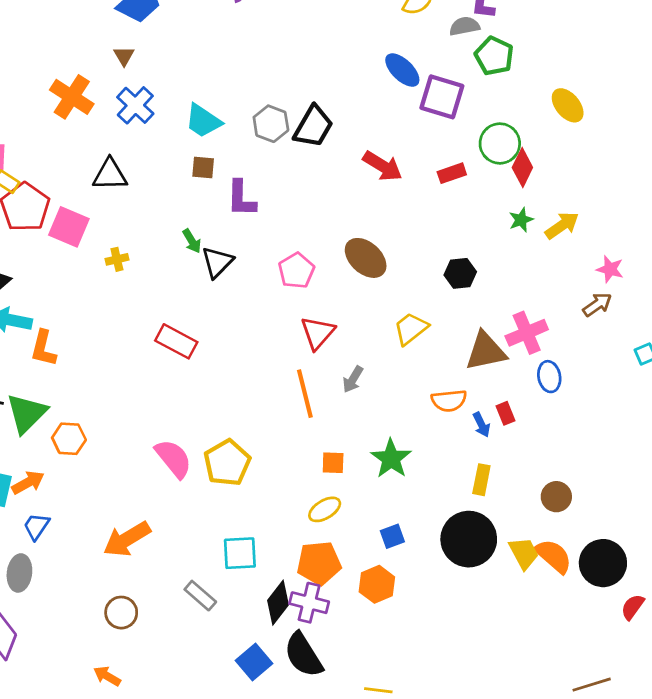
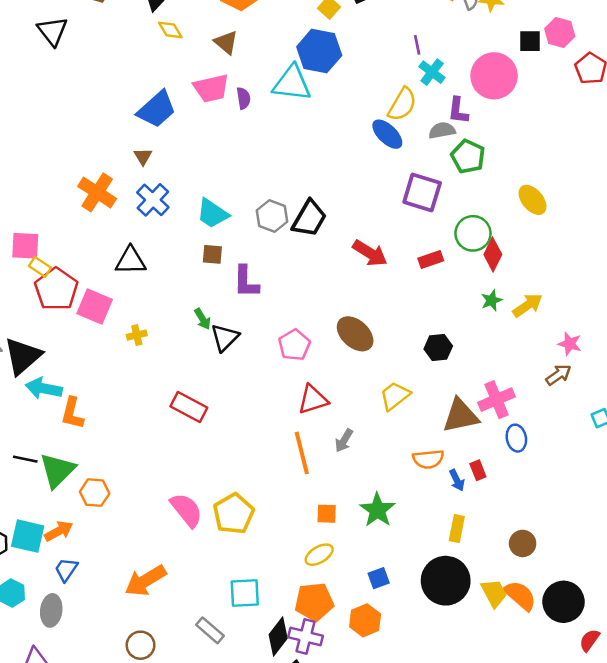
blue ellipse: (402, 70) -> (387, 134), moved
red triangle: (318, 333) -> (313, 400), turned 32

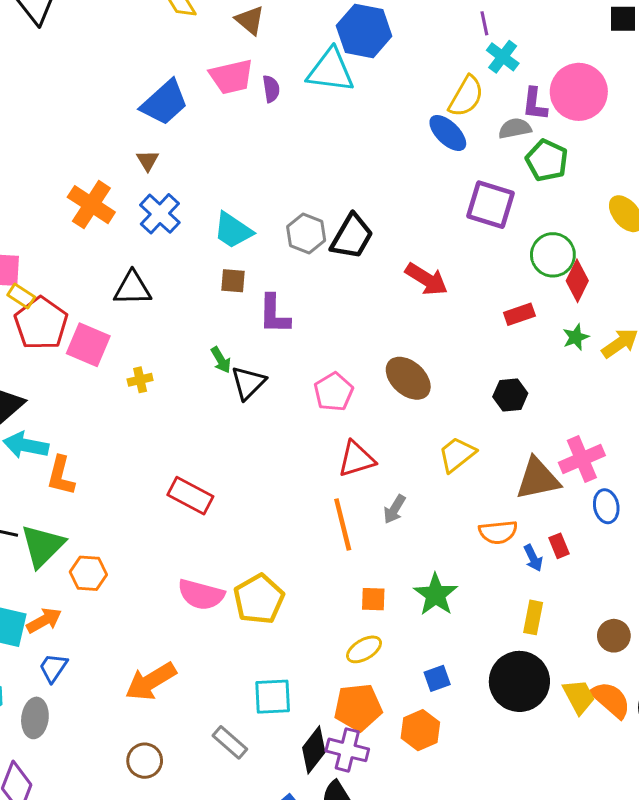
pink circle: (494, 76) -> (579, 92), moved
red rectangle: (431, 259) -> (519, 314), moved
red rectangle: (189, 407) -> (190, 496), moved
pink semicircle: (186, 510) -> (201, 595), turned 144

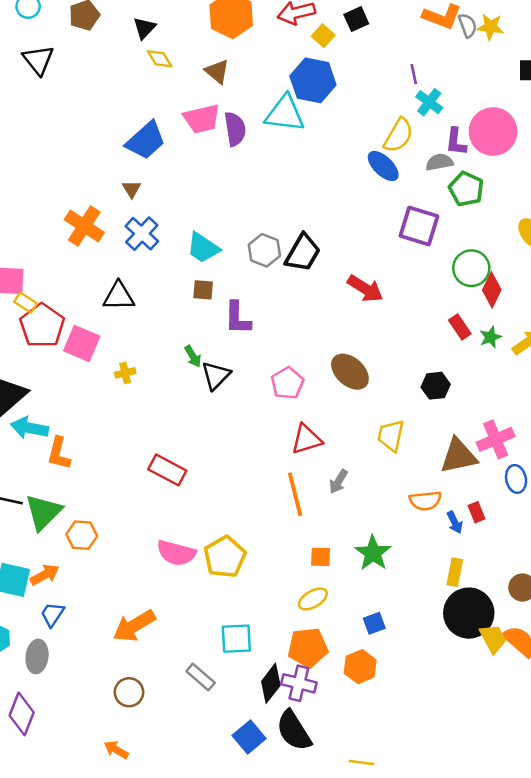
purple semicircle: (271, 89) -> (235, 129), size x1.5
red rectangle: (519, 314) -> (460, 327), moved, turned 75
yellow trapezoid: (457, 454) -> (391, 436), turned -40
black circle: (519, 681) -> (469, 613), moved

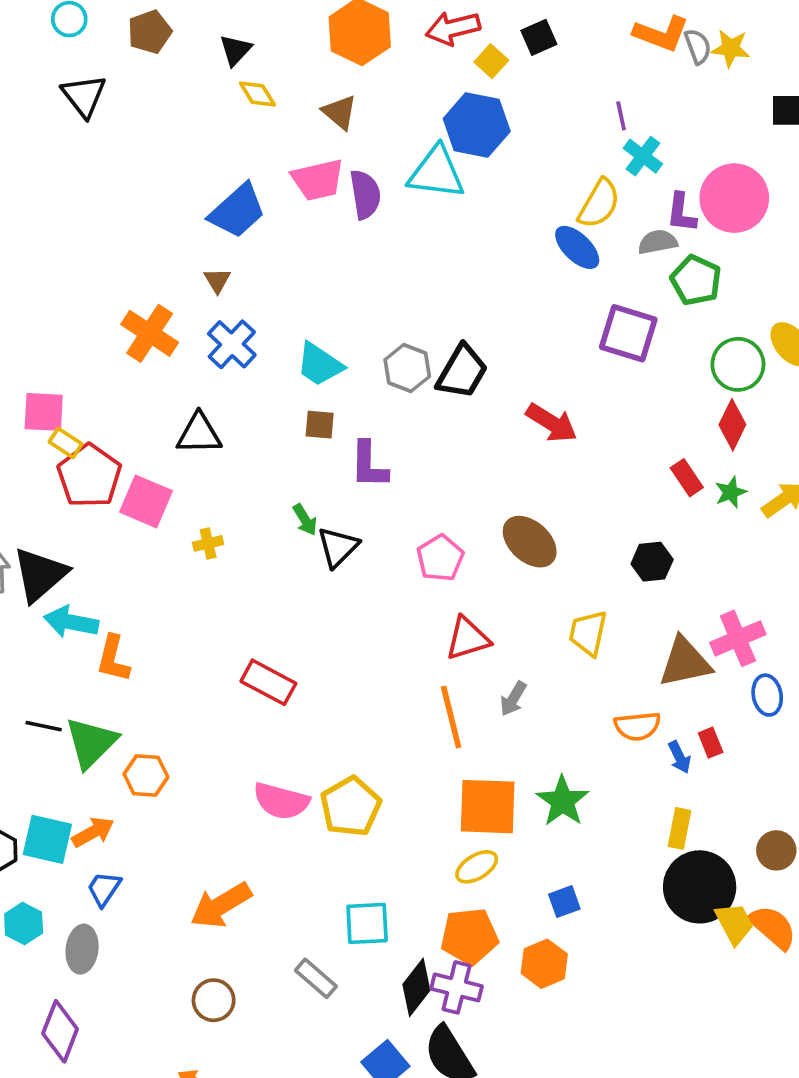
green circle: (471, 268) -> (738, 364), moved
orange square: (321, 557) -> (488, 807), size x2.0

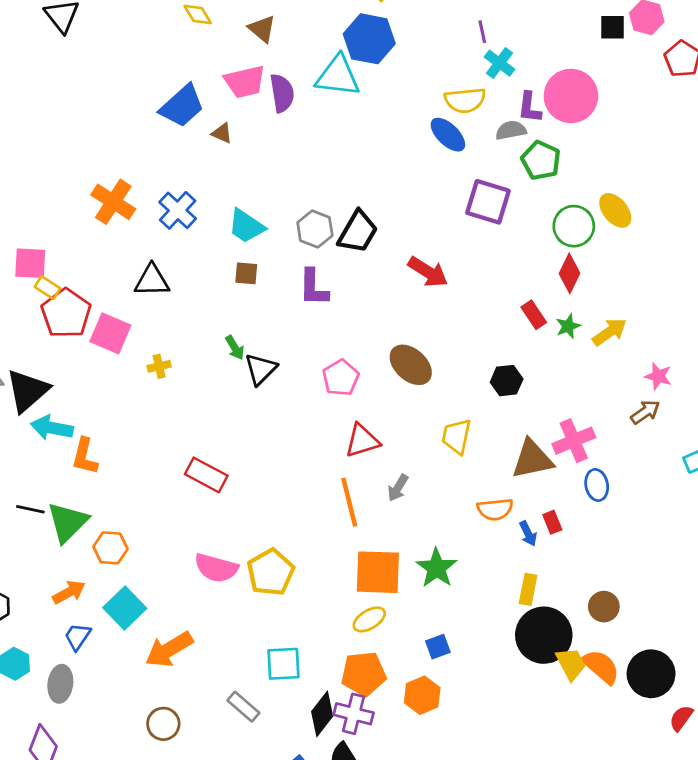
yellow semicircle: (599, 204) -> (465, 100), turned 54
brown triangle: (217, 280) -> (222, 133), moved, turned -35
purple L-shape: (369, 465) -> (314, 288), moved
cyan square: (47, 839) -> (125, 608), moved, turned 33

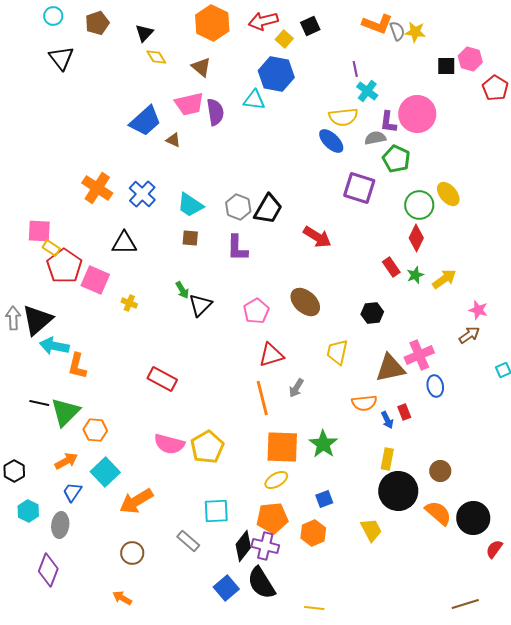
cyan triangle: (338, 76) -> (254, 100), size x0.7
yellow cross: (159, 366) -> (129, 303), turned 35
yellow trapezoid: (571, 664) -> (371, 530), moved

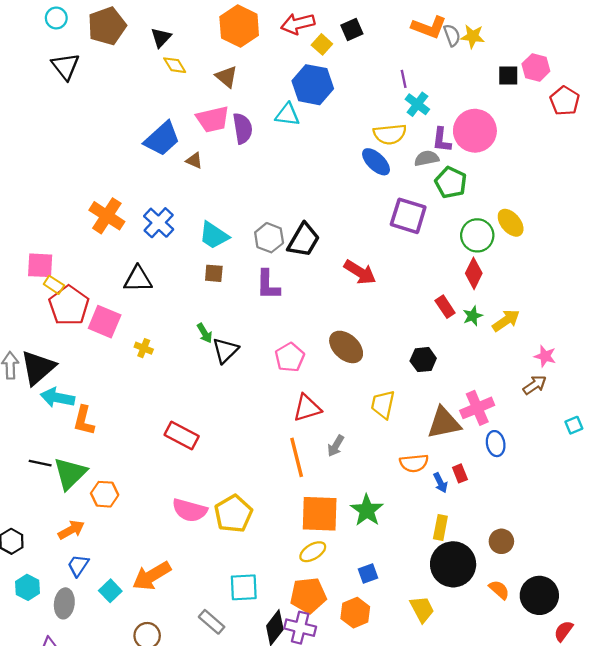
brown pentagon: (97, 23) -> (107, 26), size x1.4
cyan square: (105, 472) -> (110, 591), moved, size x0.7
orange semicircle: (438, 513) -> (499, 590), size x0.7

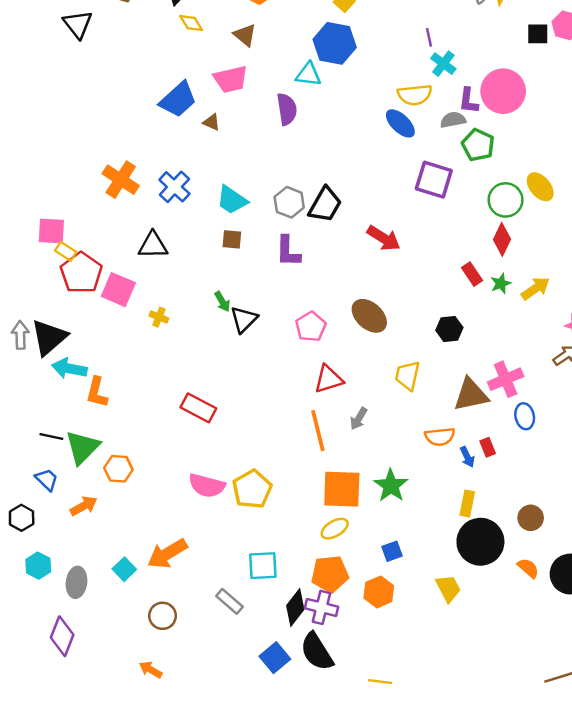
purple semicircle: (243, 128) -> (287, 109), moved
blue trapezoid: (78, 565) -> (47, 480), moved, turned 100

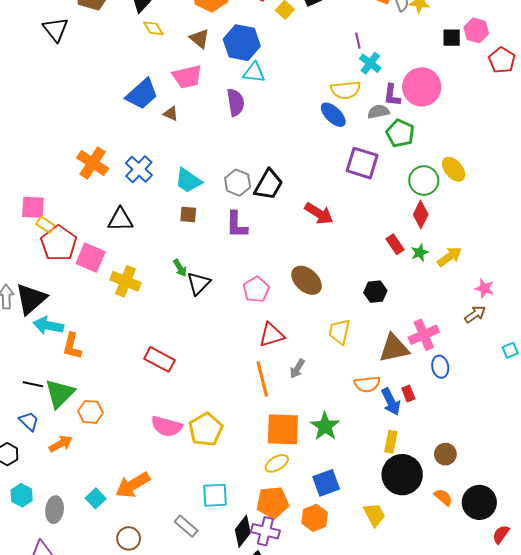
blue hexagon: (335, 43) -> (242, 43), moved
yellow cross: (159, 317) -> (125, 281), size x1.8
blue arrow: (467, 457) -> (391, 402), size x1.5
blue square: (392, 551) -> (326, 483), size x1.5

